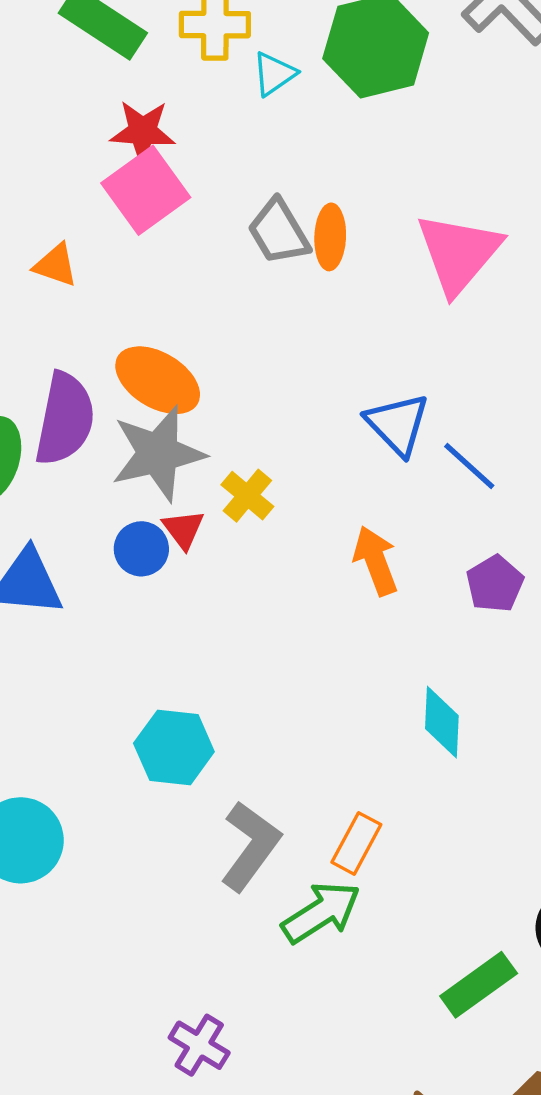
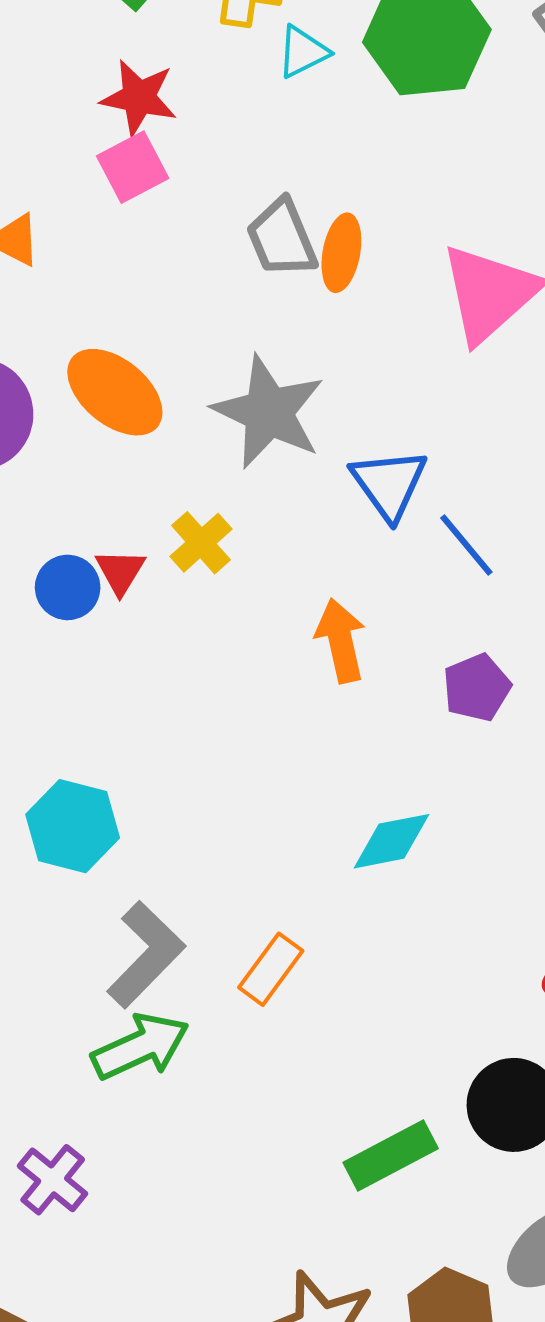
pink square: (146, 190) -> (133, 167), size x0.7
gray star: (158, 453) -> (269, 412), moved, turned 30
cyan diamond: (442, 722) -> (392, 841), turned 68
green arrow: (321, 912) -> (140, 1047), moved

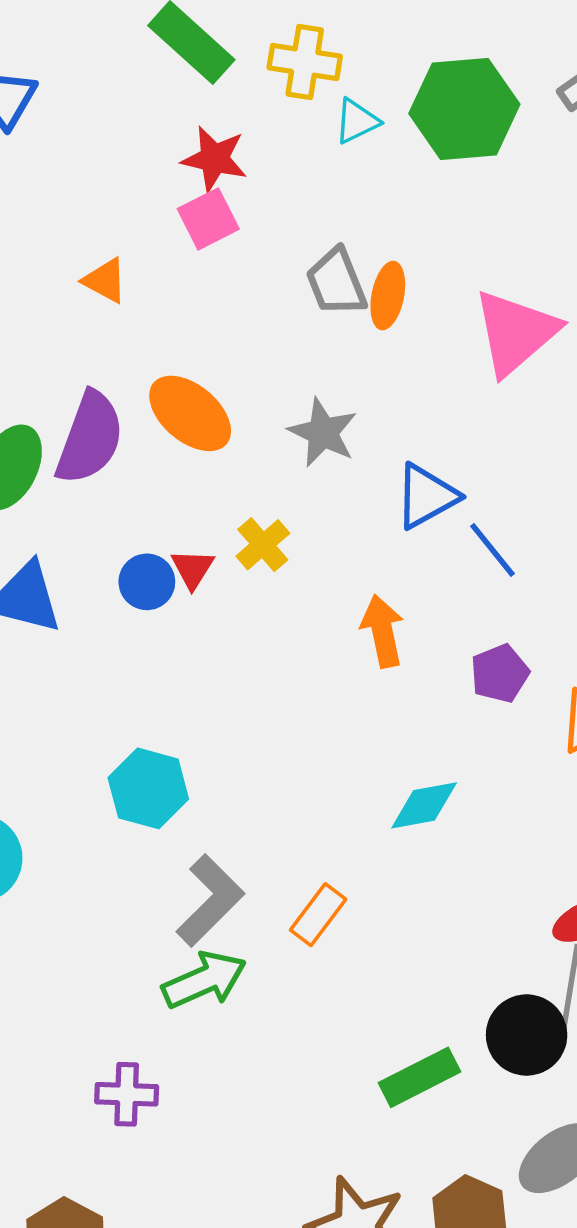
gray star: (269, 412) -> (323, 433), size x0.7
blue triangle: (389, 484) -> (426, 496), turned 36
purple cross: (53, 1180) -> (127, 1094), turned -38

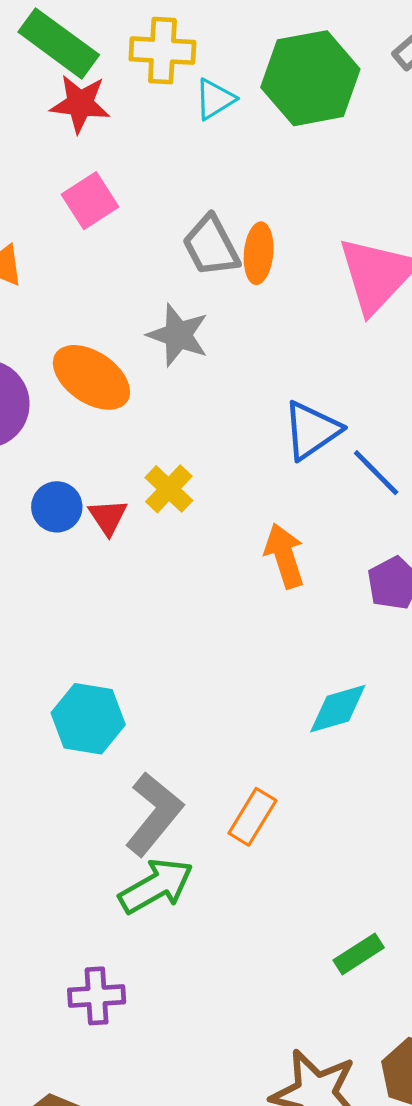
red star: (214, 159) -> (80, 104), moved
gray star: (323, 433) -> (178, 335), moved
blue circle: (147, 582) -> (57, 507), moved
green rectangle: (420, 1077) -> (359, 954), size x0.7

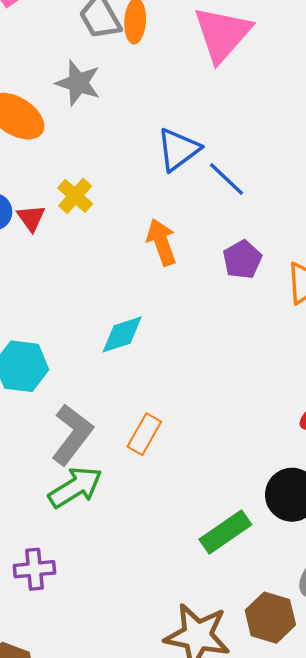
cyan diamond: (338, 709) -> (122, 334), moved
green rectangle: (359, 954) -> (225, 532), size x1.4

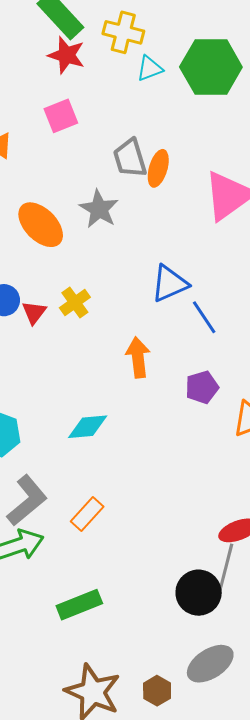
green rectangle: (225, 532) -> (79, 605), moved
brown hexagon: (270, 618) -> (157, 691), size x0.7

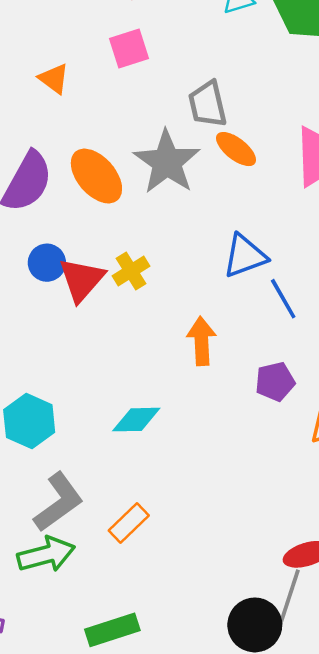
orange ellipse: (158, 168) -> (236, 149), moved, turned -72
gray star: (99, 209) -> (167, 162), size x1.4
red triangle: (34, 312) -> (82, 280), size x1.6

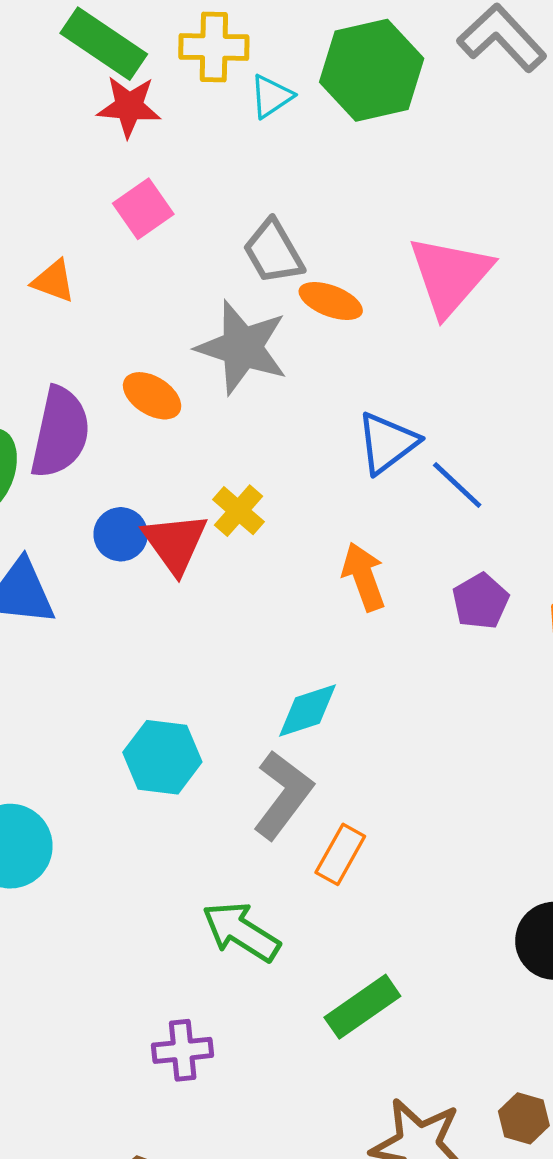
orange ellipse: (96, 176) -> (152, 396), size x0.7
gray L-shape: (58, 502) -> (283, 795), moved
green arrow: (46, 554) -> (241, 932), turned -116

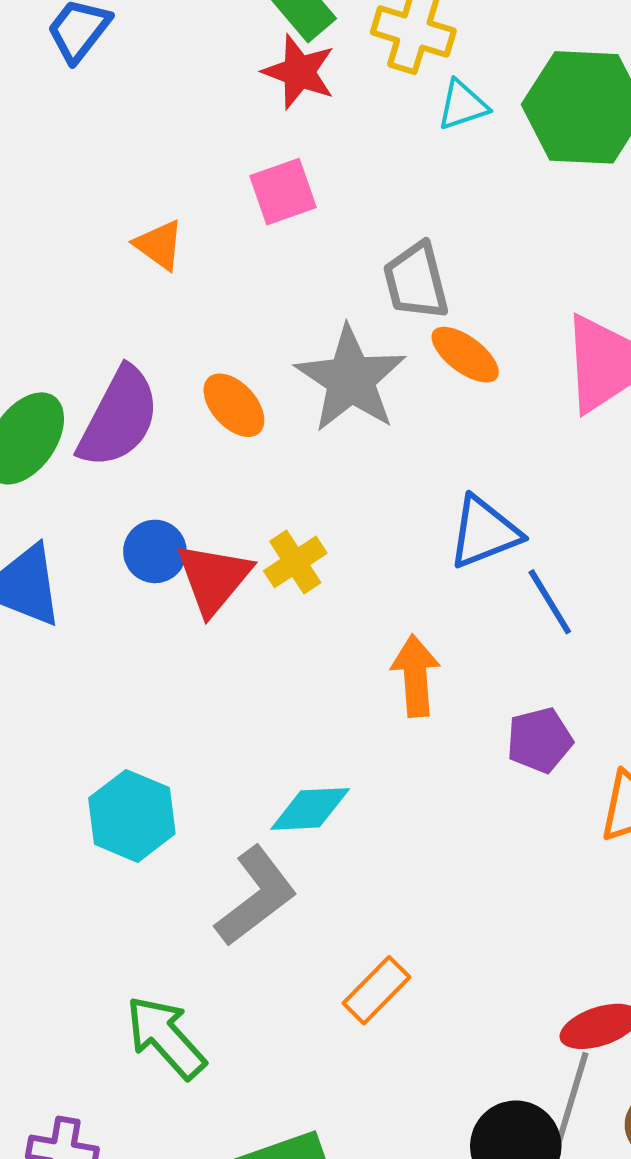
orange rectangle: (340, 854) -> (377, 990), moved

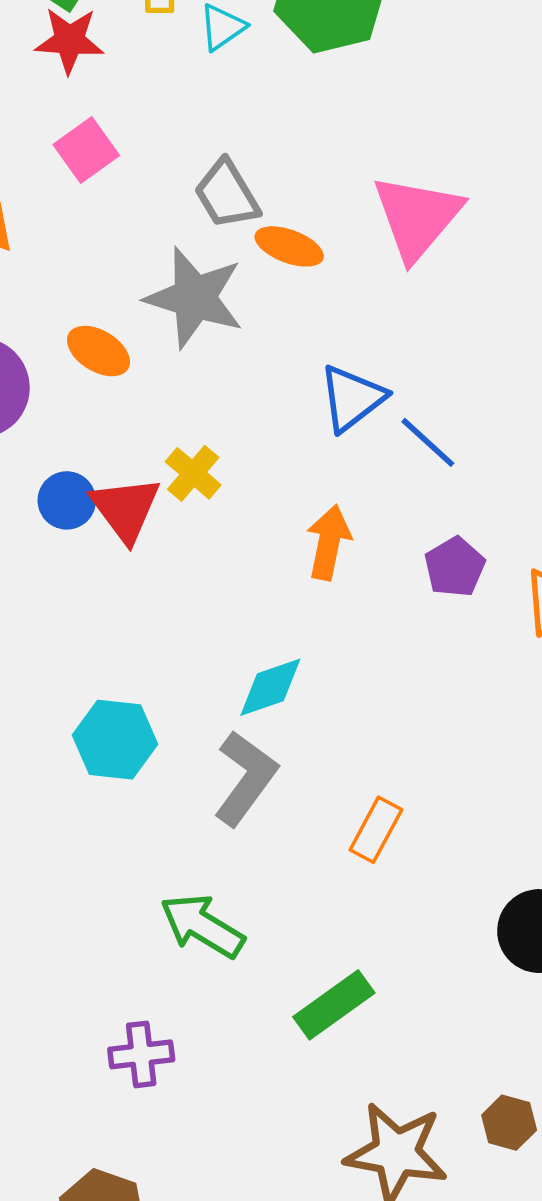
orange arrow: (415, 676) -> (329, 542), turned 32

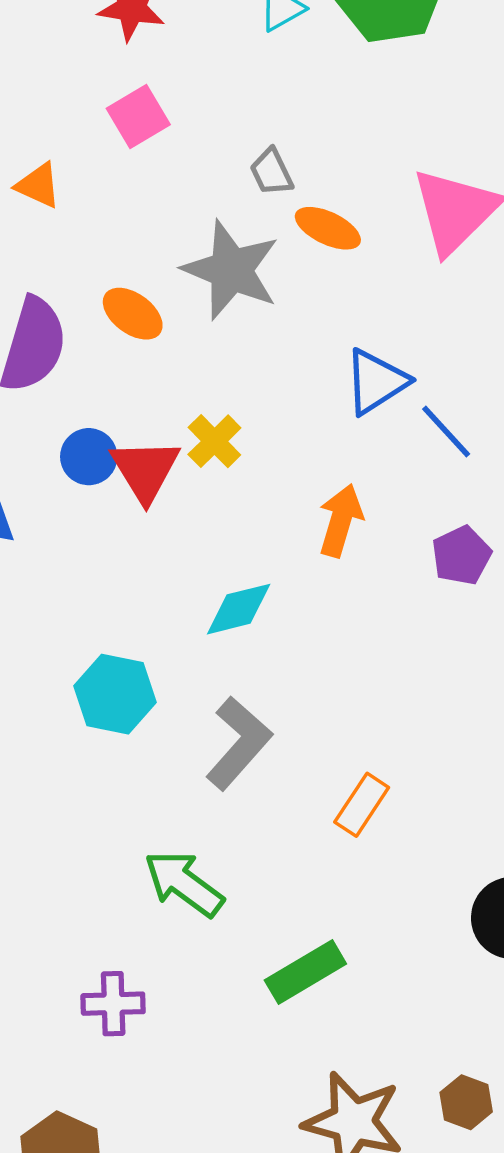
gray trapezoid: (227, 194) -> (271, 172), size x0.7
cyan diamond: (270, 687) -> (239, 609), moved

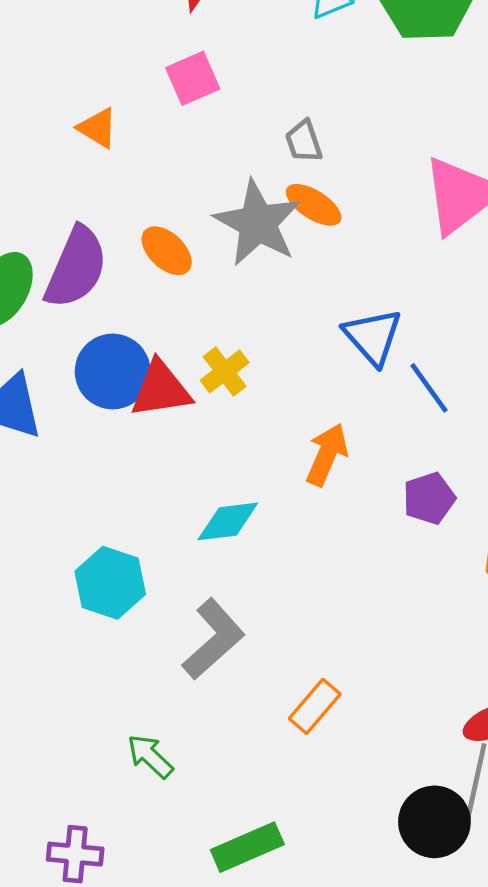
orange ellipse: (328, 228) -> (314, 205), moved
blue triangle: (376, 382) -> (373, 337), turned -46
blue circle: (89, 457) -> (113, 372), size x1.5
red triangle: (145, 470) -> (161, 389), turned 46
green arrow: (184, 884) -> (150, 756), size x0.7

